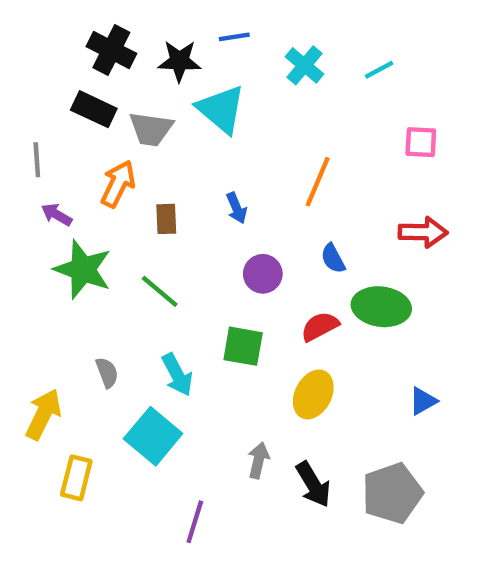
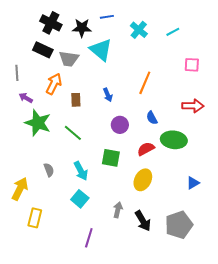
cyan square: (153, 436) -> (80, 199), moved, size x0.7

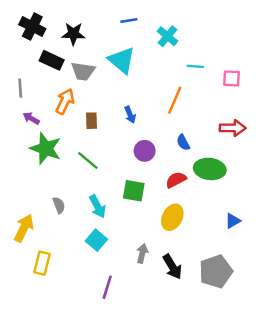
black cross: (51, 23) -> (32, 27), moved
black star: (82, 28) -> (73, 34), moved
cyan line: (173, 32) -> (195, 66), moved, turned 32

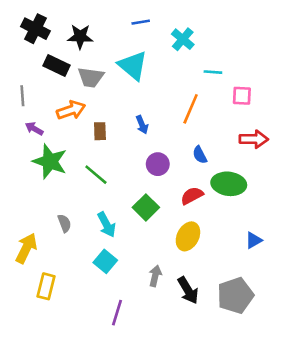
pink square: (231, 78) -> (242, 96), moved
orange arrow: (65, 101) -> (71, 110), turned 45
green square: (134, 191) -> (146, 207), turned 35

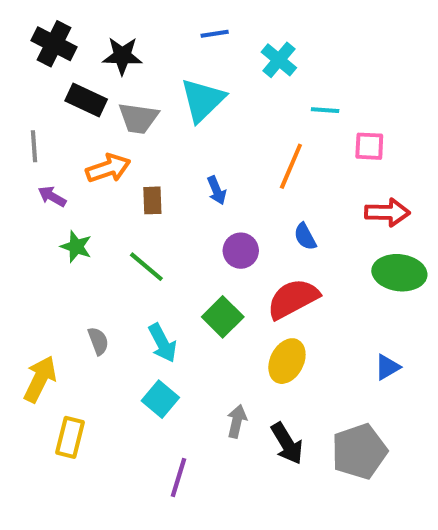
cyan triangle: (133, 65) -> (203, 100), turned 36
green star: (50, 161) -> (76, 247), size x0.6
green ellipse: (229, 184) -> (399, 273), moved
red semicircle: (192, 196) -> (293, 299), size x1.5

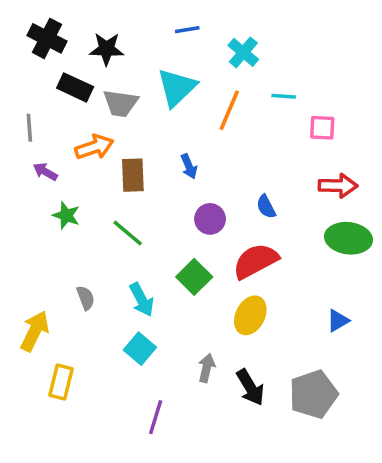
orange line: (291, 166) -> (229, 110), moved
brown rectangle: (152, 200) -> (133, 175), size x1.4

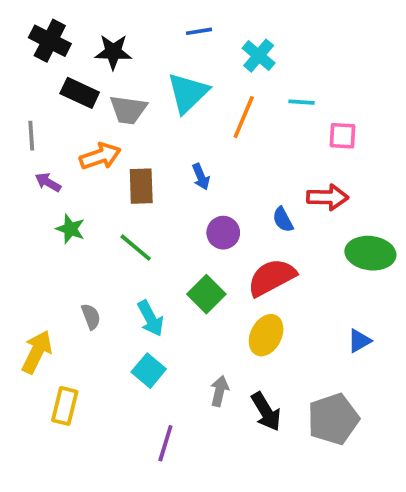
red arrow: (338, 186) -> (328, 197), moved

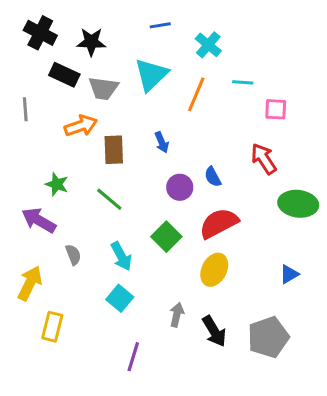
purple arrow: (48, 182) -> (39, 220), moved, size x1.6
red arrow: (328, 197) -> (264, 159), turned -124
blue semicircle: (283, 220) -> (213, 177), moved

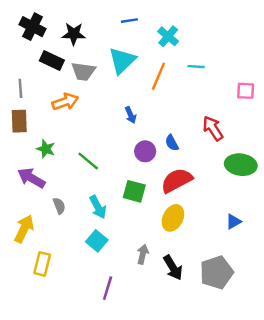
pink square: (276, 109) -> (246, 91), moved
brown rectangle: (114, 150) -> (19, 121), moved
green square: (166, 237) -> (134, 191), turned -30

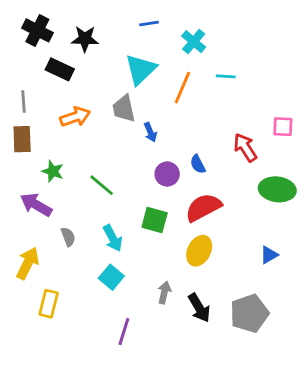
gray trapezoid: (83, 71) -> (124, 108), moved, turned 70
pink square: (246, 91) -> (283, 127), moved

